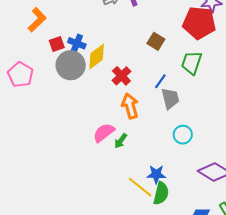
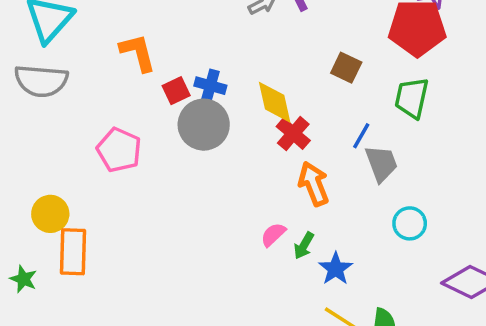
orange L-shape: (37, 20) -> (138, 53), turned -55
yellow diamond: (97, 57) -> (275, 102), moved, turned -60
pink semicircle: (104, 133) -> (273, 235), size x0.7
blue star: (156, 174) -> (336, 269), moved, turned -30

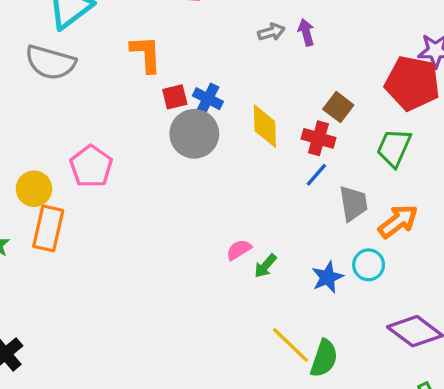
red cross: (293, 134) -> (318, 138), moved, turned -36
blue line: (361, 136) -> (316, 175), moved
pink pentagon: (119, 150) -> (91, 166), moved
orange arrow: (314, 184) -> (398, 221), moved, turned 63
blue star: (336, 269) -> (327, 277), moved

